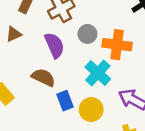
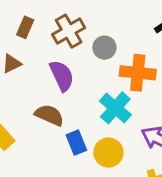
gray circle: (87, 34) -> (104, 48), moved

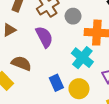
brown semicircle: (49, 115) -> (21, 63), moved

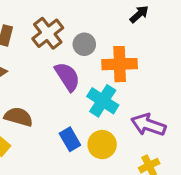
purple semicircle: (44, 37) -> (67, 77), moved

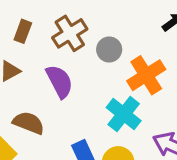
orange cross: (120, 64) -> (146, 75), turned -36
purple semicircle: (67, 77) -> (59, 81), moved

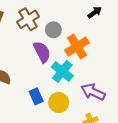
purple semicircle: (59, 81) -> (42, 52), moved

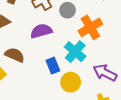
purple semicircle: (42, 52) -> (41, 31), moved, turned -80
blue rectangle: (36, 96) -> (53, 66), moved

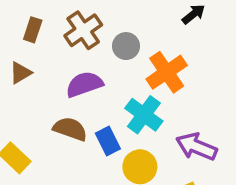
brown semicircle: (15, 55) -> (70, 129), moved

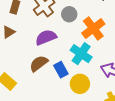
brown semicircle: (70, 129) -> (39, 63), turned -54

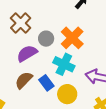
gray circle: (69, 14) -> (46, 39), moved

